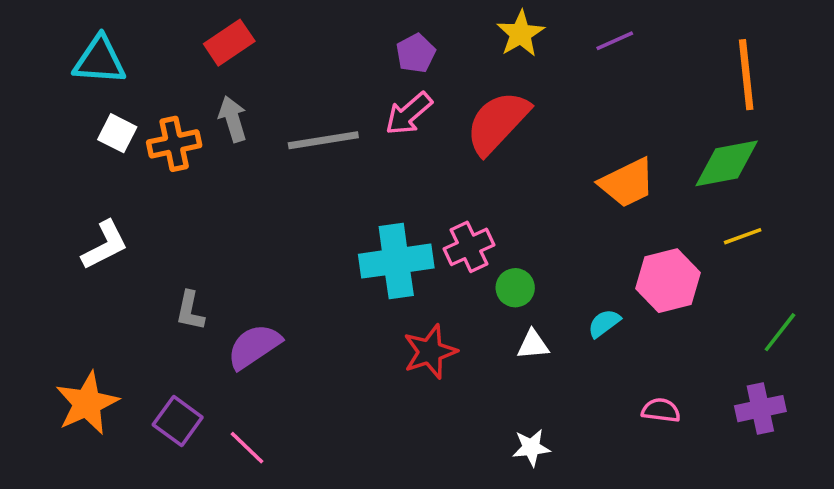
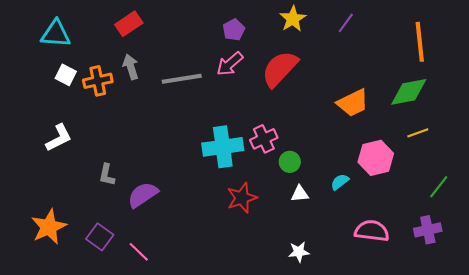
purple line: (615, 41) -> (346, 23), turned -30
pink semicircle: (661, 410) -> (372, 231), size x1.6

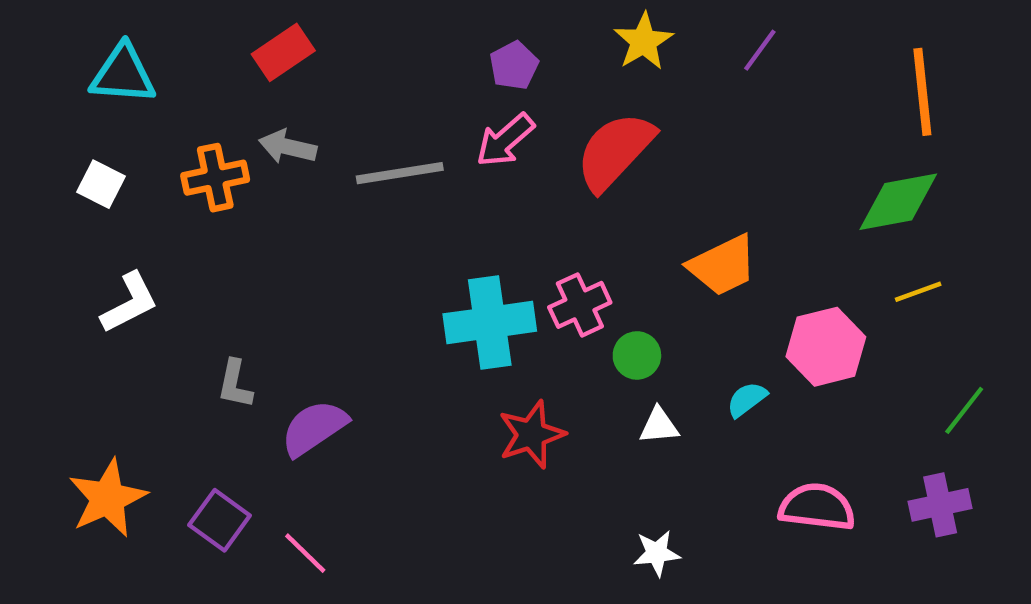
gray arrow: (131, 67) -> (288, 147), turned -60
white square: (66, 75) -> (101, 184), moved
orange trapezoid: (353, 103) -> (723, 265), moved

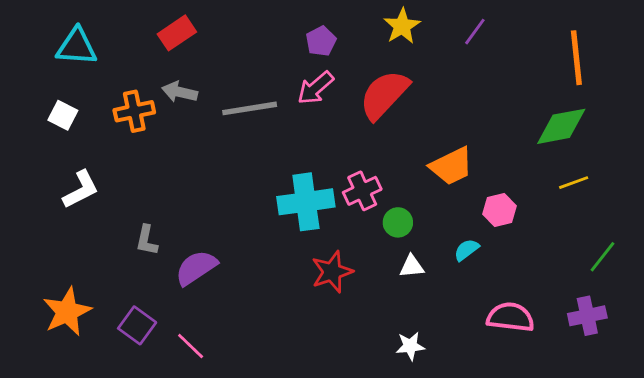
pink hexagon: (826, 347) -> (499, 210), moved, size x0.7

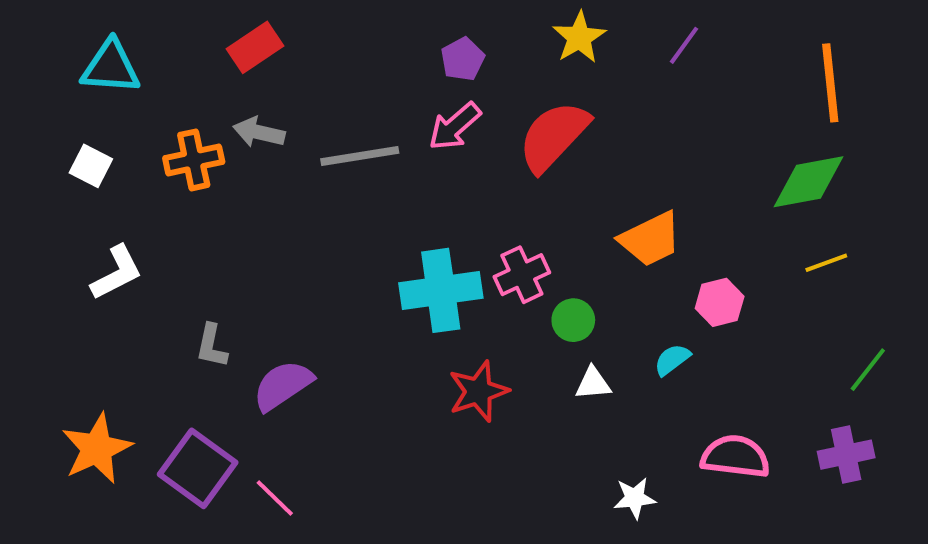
purple square: (137, 325) -> (198, 468), size x1.4
white star: (410, 346) -> (635, 498), moved

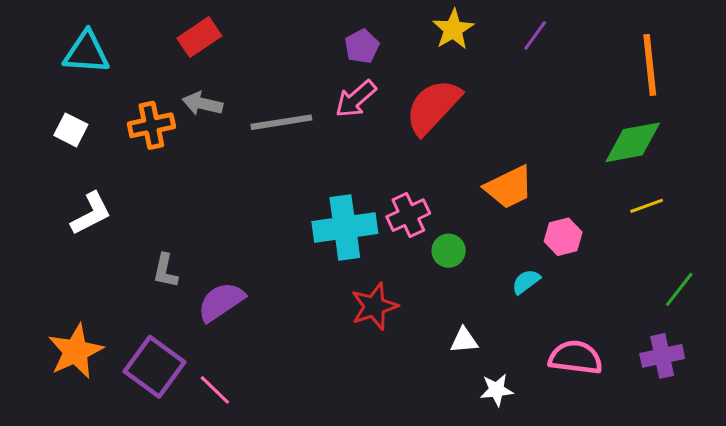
white triangle: (593, 383) -> (464, 340), moved

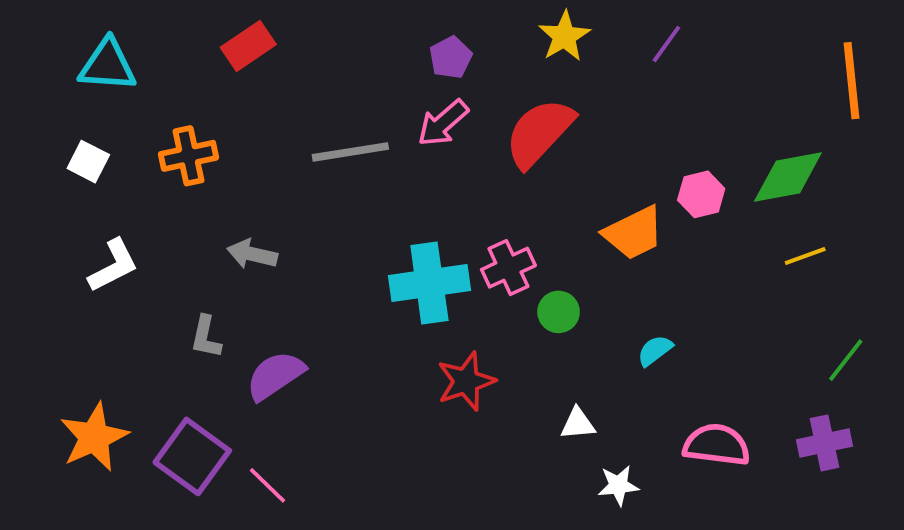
orange line: (650, 65) -> (851, 81), moved
gray arrow: (202, 104) -> (252, 254), moved
pink hexagon: (563, 237) -> (701, 194), moved

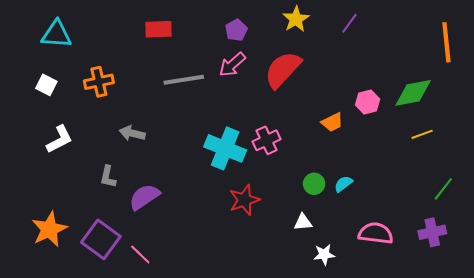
red rectangle: (248, 46) -> (158, 29), moved, turned 32
orange trapezoid: (634, 233) -> (332, 122), size x0.7
cyan cross: (429, 283) -> (225, 148), turned 30
green circle: (559, 312) -> (314, 184), moved

